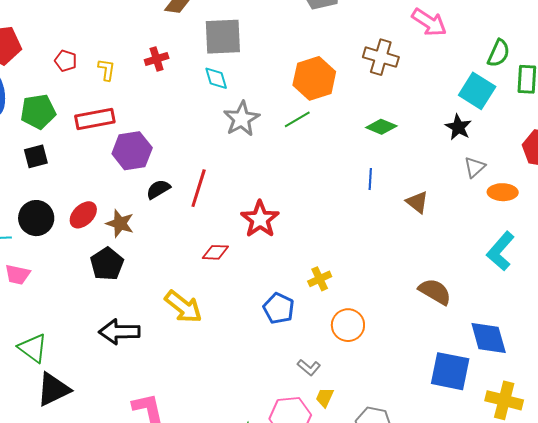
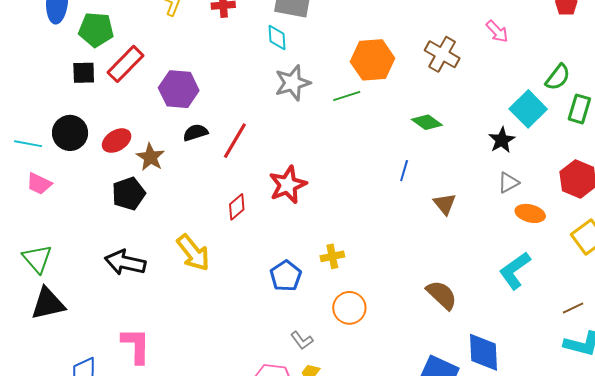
pink arrow: (429, 22) -> (497, 31), size x0.7
red rectangle: (95, 119) -> (125, 64), moved, turned -48
red diamond: (215, 252) -> (237, 207), turned -56

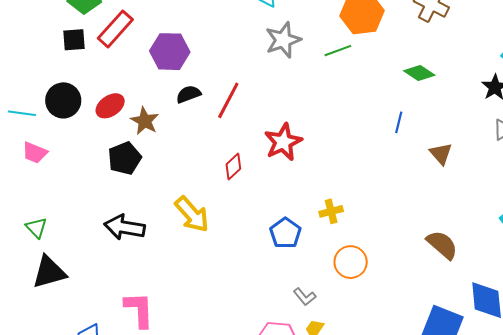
green triangle: (37, 259) -> (36, 228), size x0.7

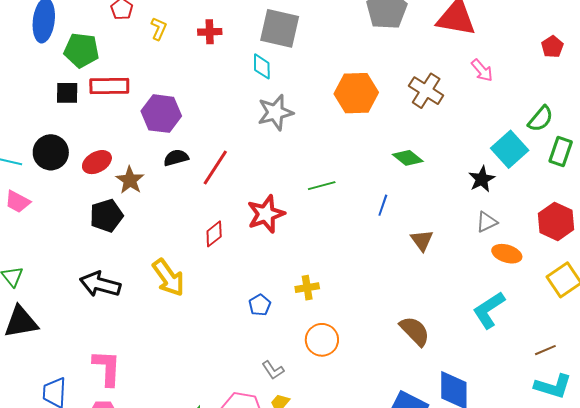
red rectangle: (115, 29) -> (109, 86), turned 42
green line: (338, 51) -> (322, 186), moved
blue pentagon: (285, 233) -> (260, 305), size x0.7

